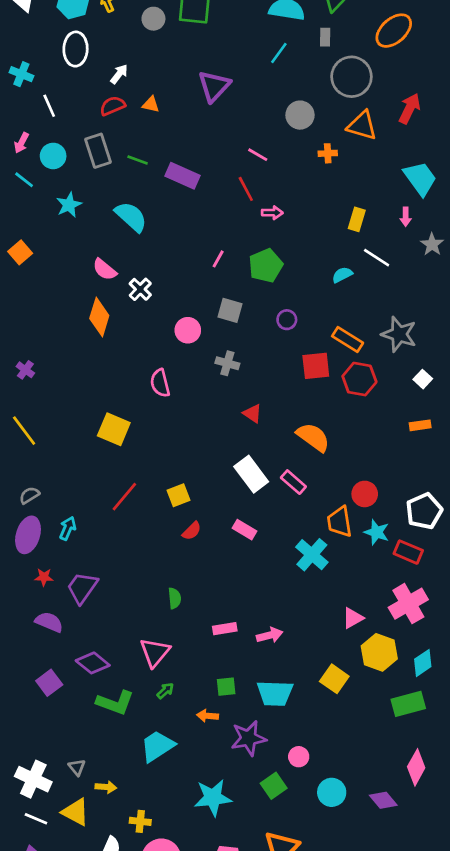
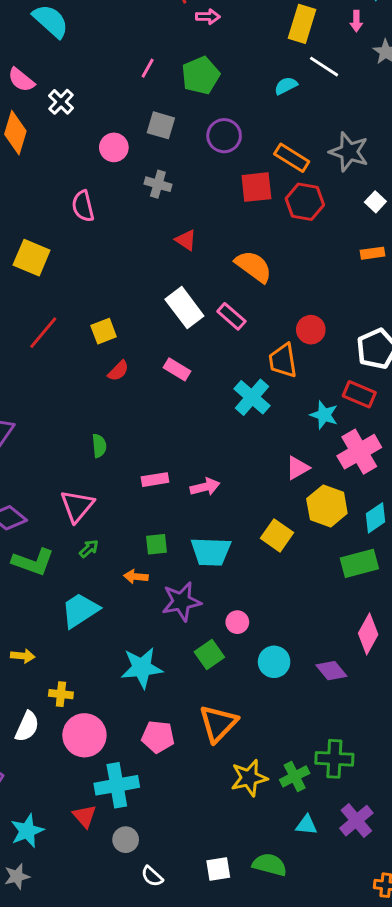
yellow rectangle: (357, 219) -> (302, 24), size x1.4
purple circle: (287, 320) -> (224, 136), size x1.5
cyan star: (377, 532) -> (324, 415), moved

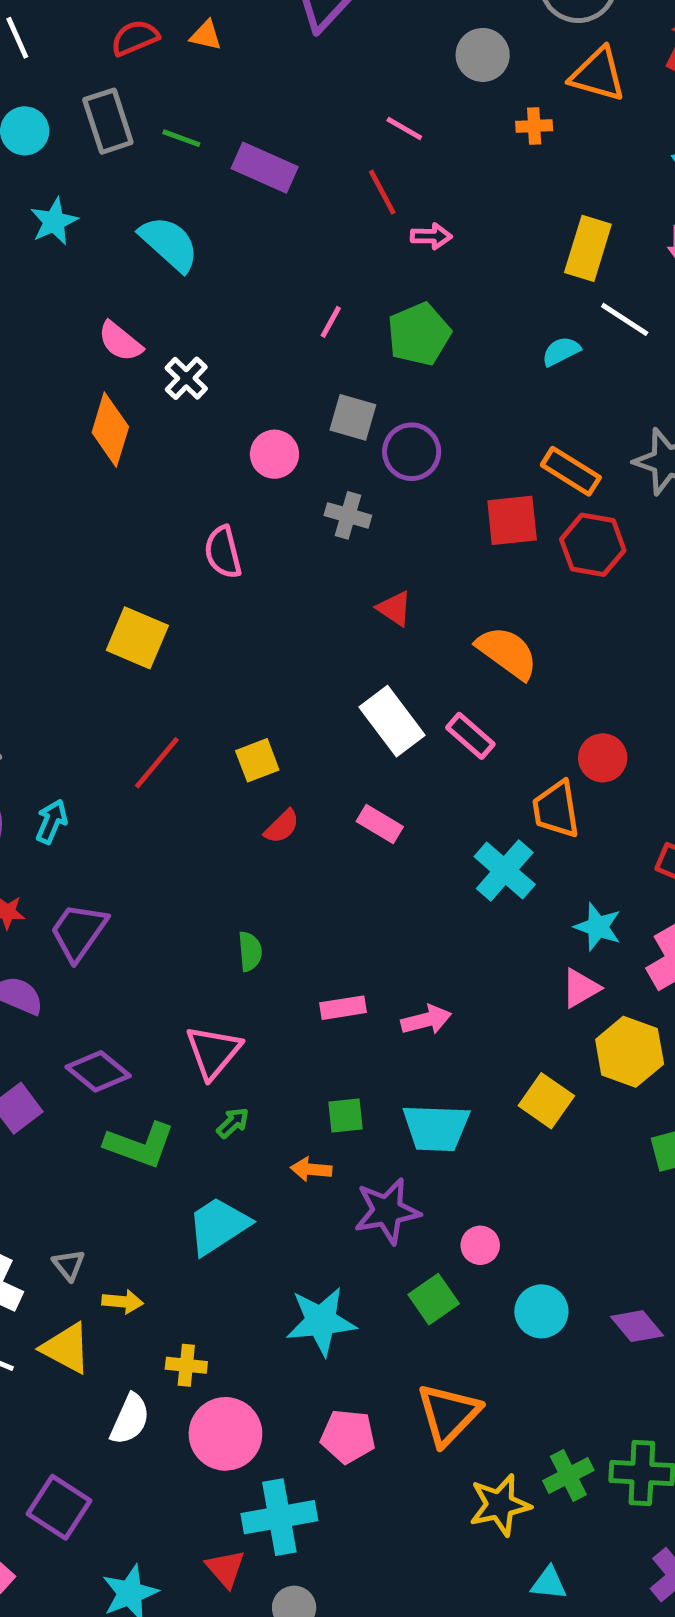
purple circle: (224, 136) -> (412, 452), moved
cyan star: (324, 415) -> (598, 927), moved
green cross: (295, 776) -> (568, 1475), moved
cyan triangle: (306, 825) -> (549, 1583), moved

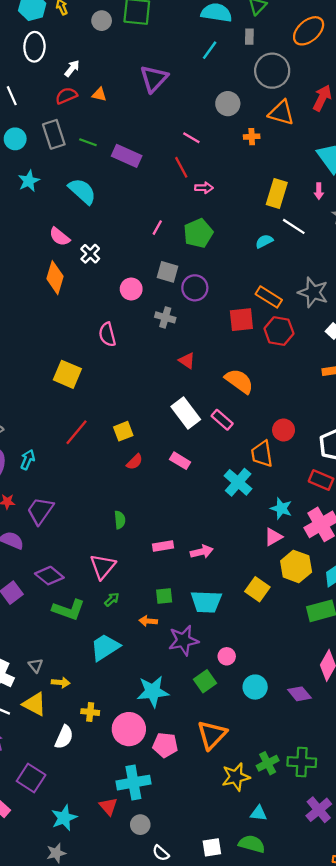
pink circle: (225, 1434) -> (129, 729), moved

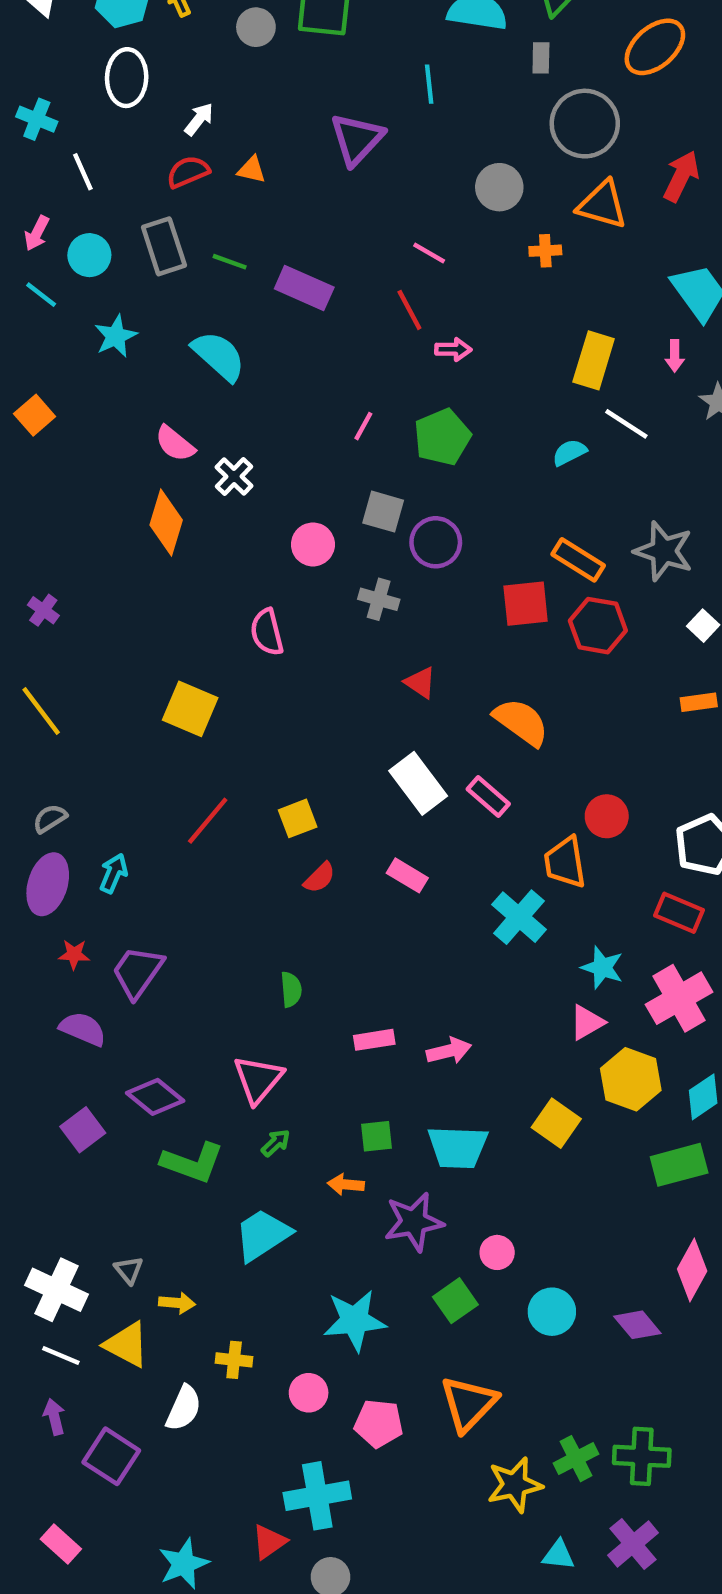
cyan line: (210, 50) -> (429, 84), moved, turned -42
pink circle: (129, 729) -> (309, 1393), size x0.6
purple square: (31, 778) -> (111, 1456), moved
red triangle: (108, 806) -> (269, 1542), turned 36
purple cross: (319, 810) -> (633, 1544), moved

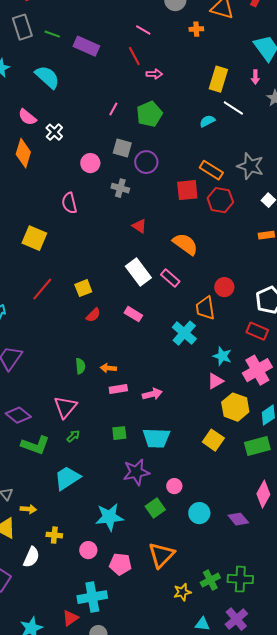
yellow square: (556, 1123) -> (213, 440), moved
orange arrow: (346, 1185) -> (108, 368), moved
yellow star: (515, 1485) -> (182, 592), size x0.7

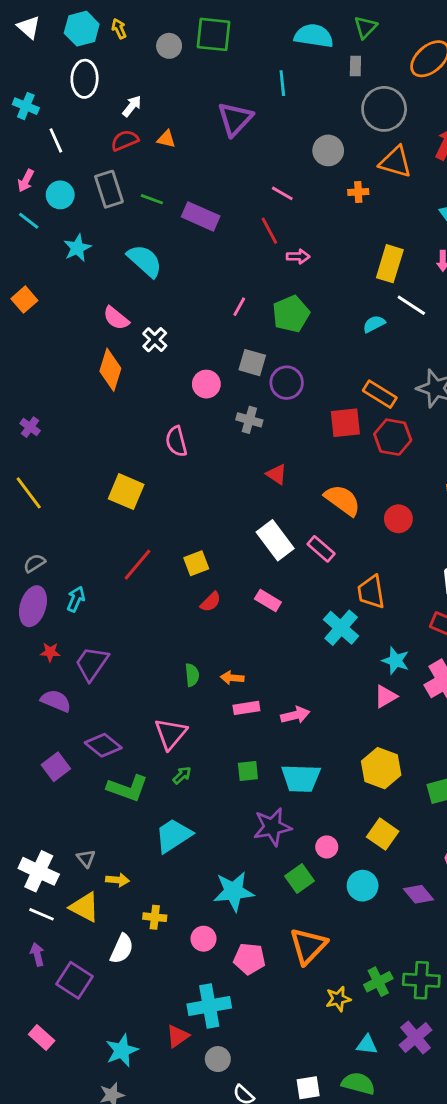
red circle: (224, 287) -> (398, 519), moved
yellow hexagon: (235, 407) -> (381, 768), moved
yellow square: (213, 440) -> (383, 834), moved

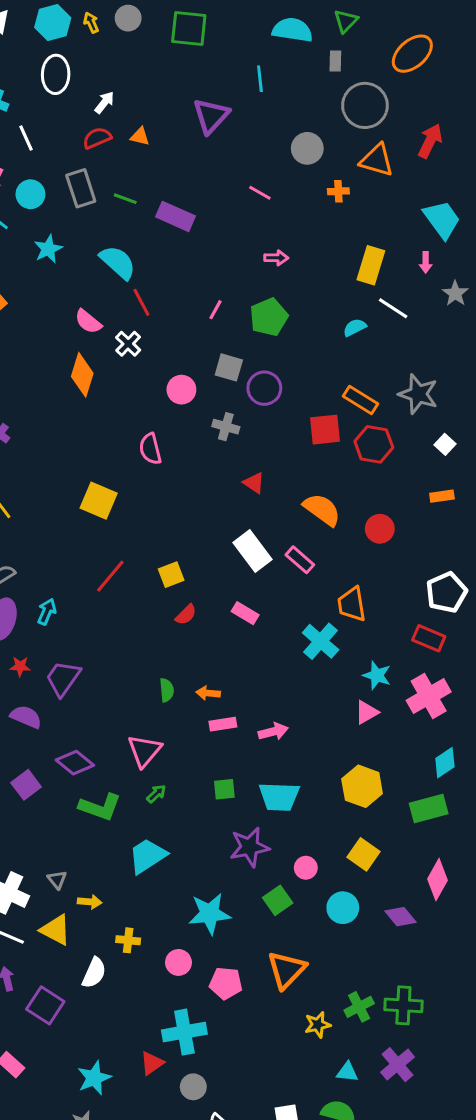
gray circle: (169, 46) -> (128, 18), moved
red line: (269, 231) -> (141, 302), moved

